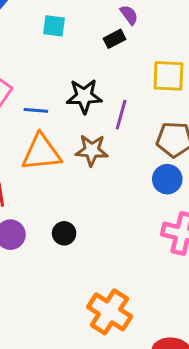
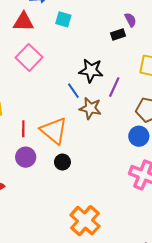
cyan square: (54, 26) -> (63, 19), moved
blue line: (36, 110) -> (73, 91), moved, turned 42
orange triangle: (41, 153) -> (54, 131), moved, turned 36

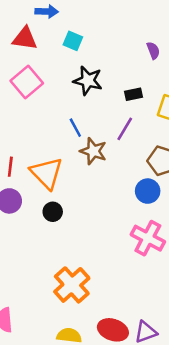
black rectangle: (118, 35) -> (133, 94), moved
black star: (91, 70) -> (88, 81), moved

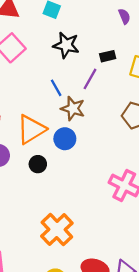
purple line: (125, 129) -> (90, 79), moved
orange triangle: (47, 173) -> (31, 129), turned 44
blue circle: (148, 191) -> (65, 139), moved

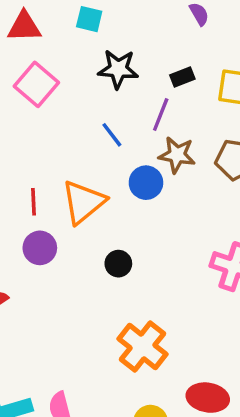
brown star: (73, 108) -> (177, 155), moved
blue circle: (65, 139) -> (146, 183), moved
black circle: (38, 164) -> (118, 264), moved

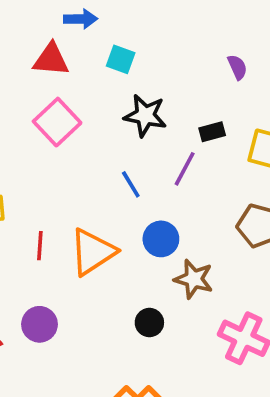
brown star: (177, 155) -> (194, 279), moved
purple circle: (40, 248) -> (40, 324), moved
black circle: (118, 264) -> (149, 323), moved

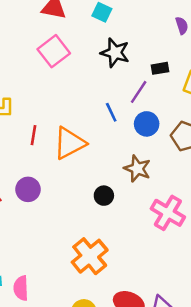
blue line: (131, 184) -> (111, 112), moved
blue circle: (161, 239) -> (147, 124), moved

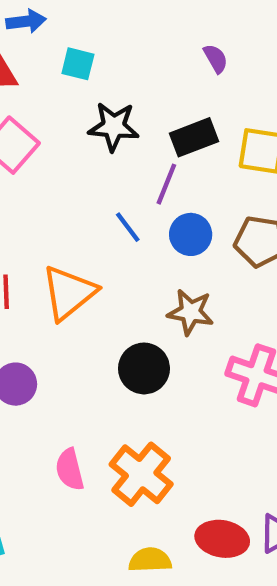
black rectangle: (160, 68) -> (194, 137), size x1.5
black circle: (104, 196) -> (144, 368), size x1.5
pink semicircle: (21, 288) -> (70, 469), moved

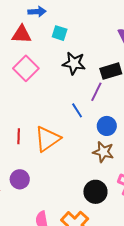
blue circle: (191, 234) -> (107, 126), moved
black circle: (144, 368) -> (95, 192), moved

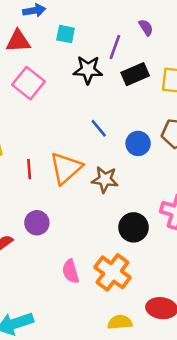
purple line: (96, 92) -> (115, 47), moved
brown star: (103, 152) -> (105, 180), moved

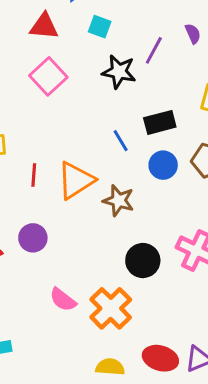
black rectangle: (135, 74) -> (160, 122), moved
pink semicircle: (71, 271) -> (63, 300), turned -45

